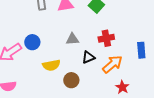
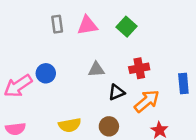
yellow semicircle: (51, 65) -> (70, 125), moved
brown circle: (71, 80) -> (109, 126), moved

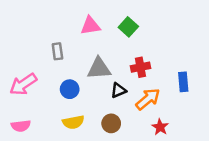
gray rectangle: (57, 24) -> (57, 51), moved
gray triangle: (96, 70) -> (99, 68), size x1.5
blue circle: (46, 73) -> (70, 89), moved

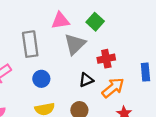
gray rectangle: (57, 51) -> (30, 44), size x1.6
gray triangle: (99, 68) -> (75, 44), moved, turned -40

